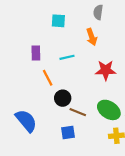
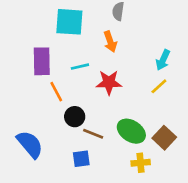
cyan square: (58, 21) -> (69, 22), size x1.6
purple rectangle: (36, 53) -> (42, 61), size x1.5
red star: (106, 70) -> (109, 82), moved

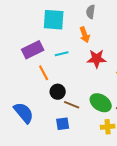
purple rectangle: (42, 61) -> (33, 50), turned 65
red star: (109, 82) -> (97, 59), moved

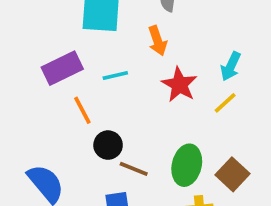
red star: (97, 59) -> (179, 85), turned 30
green ellipse: (101, 103) -> (187, 165), turned 70

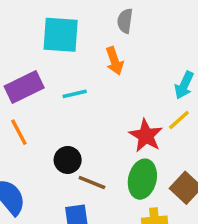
red star: (179, 85) -> (146, 136), moved
orange line: (82, 110) -> (19, 132), moved

